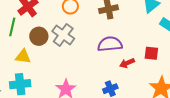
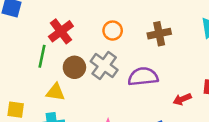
purple semicircle: (110, 44) -> (143, 77), moved

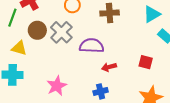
red arrow: (182, 99) -> (109, 67), moved

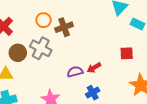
brown cross: (110, 13) -> (64, 27), moved
purple semicircle: (92, 46) -> (75, 72), moved, size x0.7

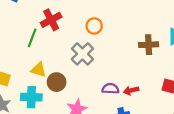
brown cross: (64, 27) -> (149, 45), moved
brown circle: (18, 53) -> (57, 82), moved

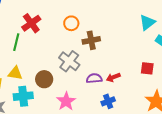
brown cross: (149, 45) -> (91, 40), moved
gray cross: (82, 54) -> (69, 61), moved
yellow triangle: (39, 70) -> (15, 73), moved

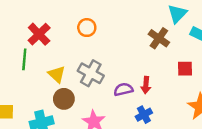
brown cross: (91, 40) -> (159, 38), moved, turned -36
yellow triangle: (15, 73) -> (57, 74), moved, turned 42
red arrow: (113, 77) -> (146, 85), turned -56

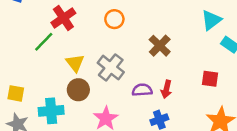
brown cross: (159, 38) -> (160, 46), moved
green line: (24, 59) -> (44, 42), turned 30

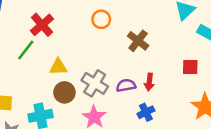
orange circle: (114, 19) -> (101, 19), moved
yellow triangle: (75, 63) -> (58, 67), turned -48
gray cross: (111, 68) -> (95, 83), moved

